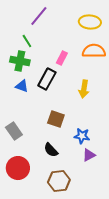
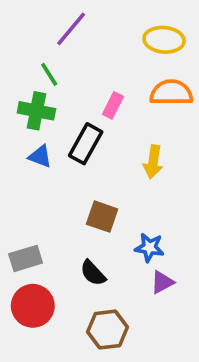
gray rectangle: (14, 131) -> (26, 258), moved, turned -72

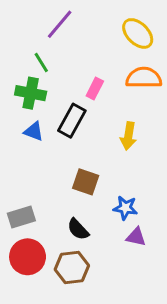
yellow ellipse: (164, 40) -> (138, 33), turned 40
purple triangle: (162, 282) -> (136, 237), turned 40
brown hexagon: (108, 330) -> (72, 267), moved

